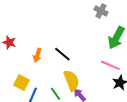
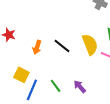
yellow semicircle: (72, 81) -> (90, 44), moved

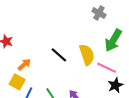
orange arrow: (37, 47) -> (24, 65), moved, turned -152

